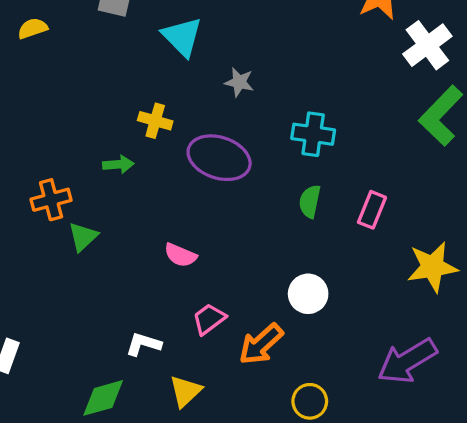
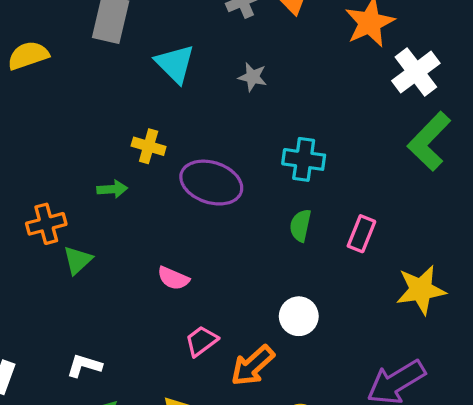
yellow semicircle: (33, 28) -> (28, 55), size x1.4
gray star: (239, 82) -> (253, 77), moved
white L-shape: (143, 344) -> (84, 366), moved

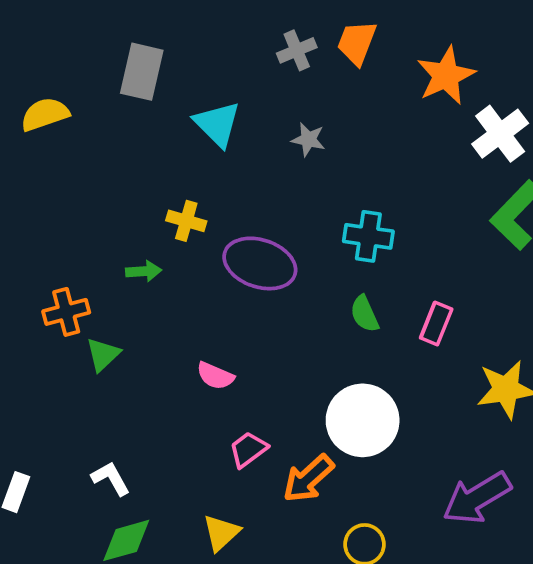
green semicircle: (300, 225) -> (365, 314), turned -36
white circle: (299, 316) -> (363, 420), size x1.6
white L-shape: (84, 366) -> (111, 478), turned 44

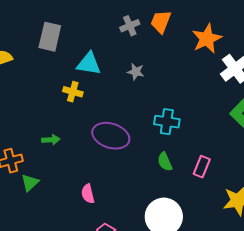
cyan triangle: (217, 124) -> (89, 64), turned -36
yellow cross: (186, 221) -> (73, 92), moved
pink semicircle: (215, 376) -> (88, 194), turned 54

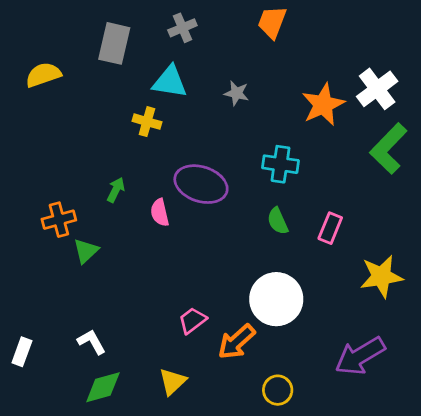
gray cross: (130, 26) -> (182, 28), moved
orange star: (207, 39) -> (323, 105), moved
green arrow: (51, 140) -> (116, 190), turned -60
pink semicircle: (88, 194) -> (160, 213), moved

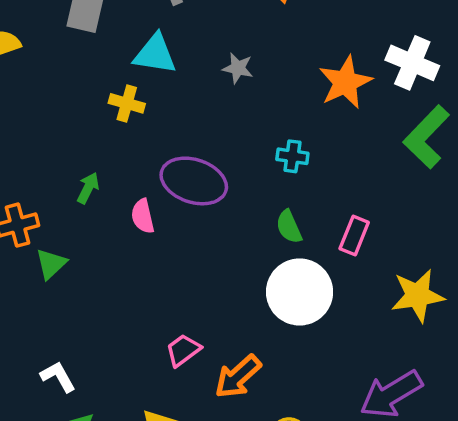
white cross: (377, 89) -> (412, 63), turned -30
cyan cross: (281, 164) -> (292, 156), size x0.7
white circle: (276, 299) -> (300, 292), moved

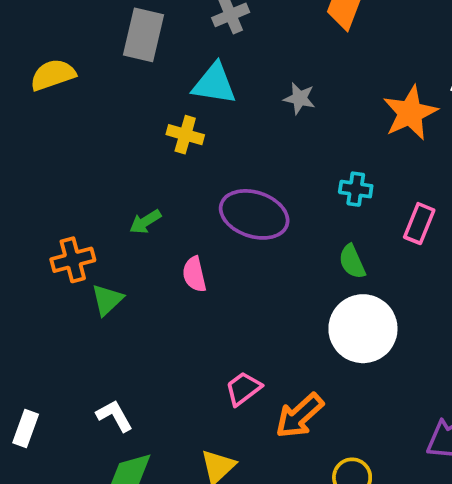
green arrow: (88, 188) -> (145, 222), turned -148
pink semicircle: (143, 216) -> (194, 274), moved
pink rectangle: (354, 236) -> (419, 224), moved

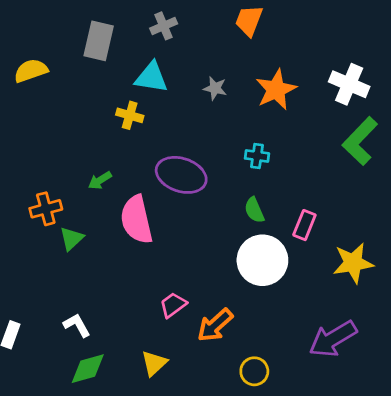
orange star: (410, 113) -> (276, 90), moved
pink rectangle: (419, 224) -> (304, 225), moved
pink semicircle: (194, 274) -> (136, 220), size x1.8

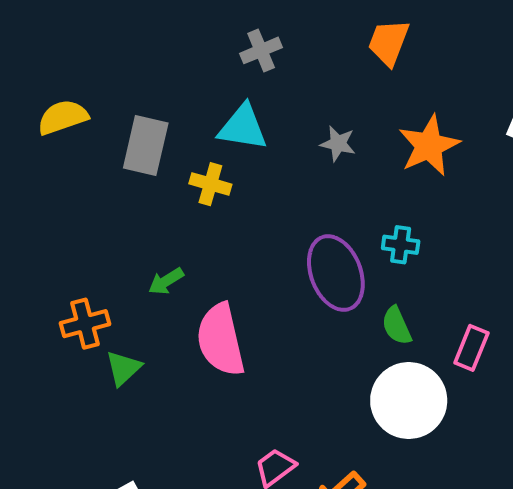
gray rectangle: (99, 41) -> (146, 146), moved
purple ellipse: (181, 175) -> (336, 273), moved, turned 51

